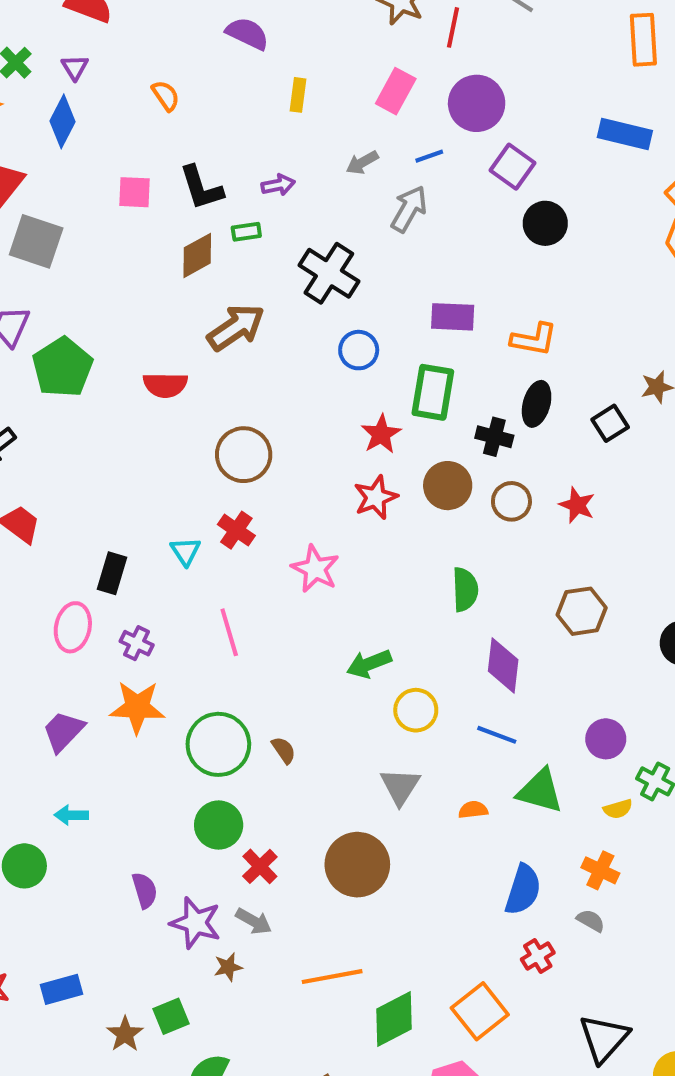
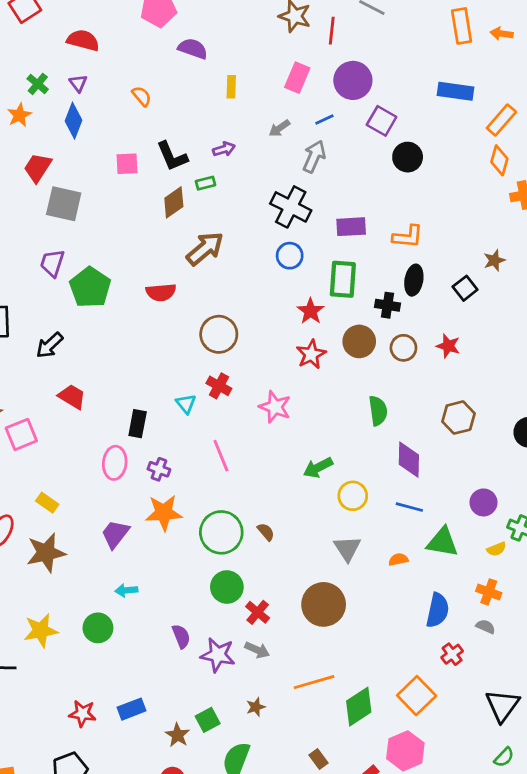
black cross: (329, 273) -> (291, 207), moved
brown star: (228, 967) -> (256, 707), moved

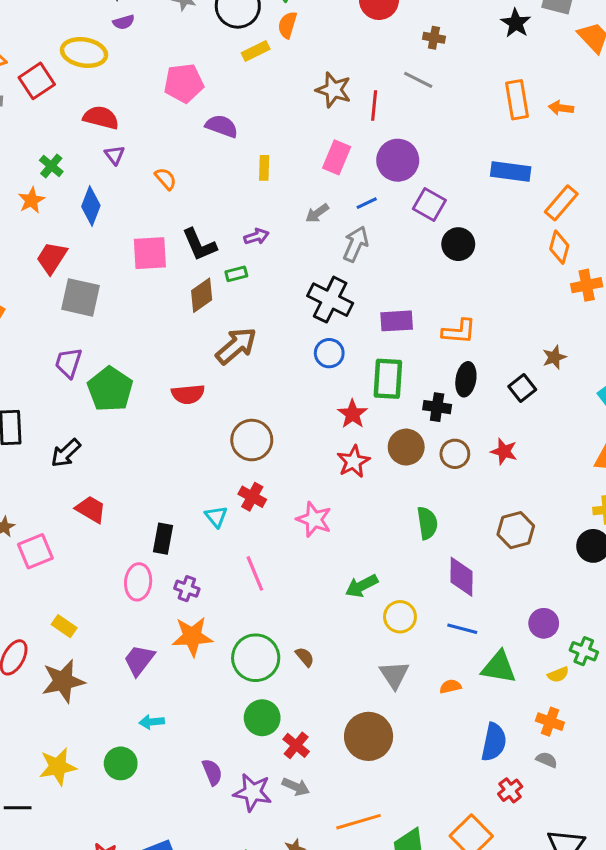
purple triangle: (78, 83) -> (115, 155), moved
pink square: (127, 164) -> (150, 253), size x1.4

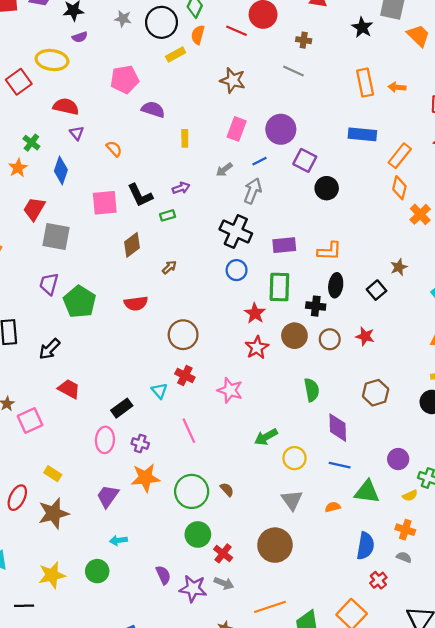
red line: (374, 105) -> (236, 31), moved, turned -70
orange cross: (587, 285) -> (420, 214), turned -30
brown diamond: (202, 295) -> (132, 245), moved
brown arrow: (236, 346) -> (169, 267), size x0.5
black rectangle: (163, 539) -> (122, 408), turned 45

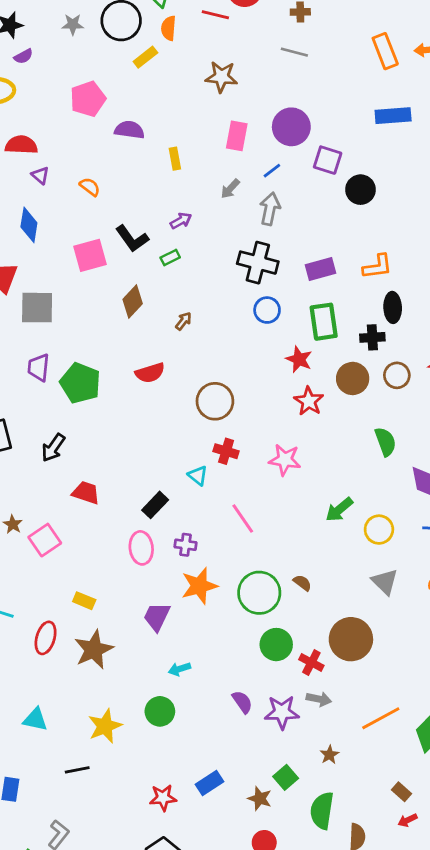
brown circle: (275, 545) -> (351, 639), moved

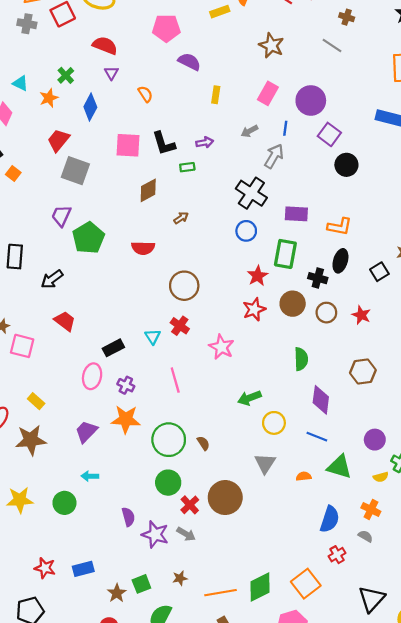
blue line: (272, 171) -> (285, 128), turned -64
pink square: (45, 540) -> (22, 346), turned 30
orange line: (381, 718) -> (220, 593), moved

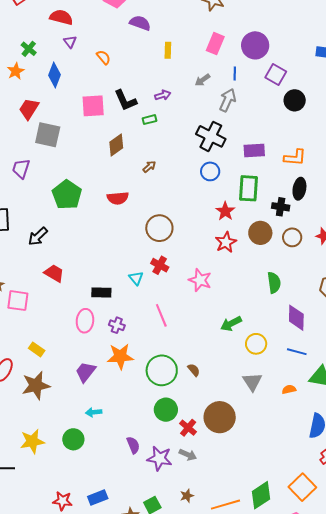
purple trapezoid: (61, 216) -> (21, 169), moved
black rectangle: (113, 348) -> (101, 292), turned 36

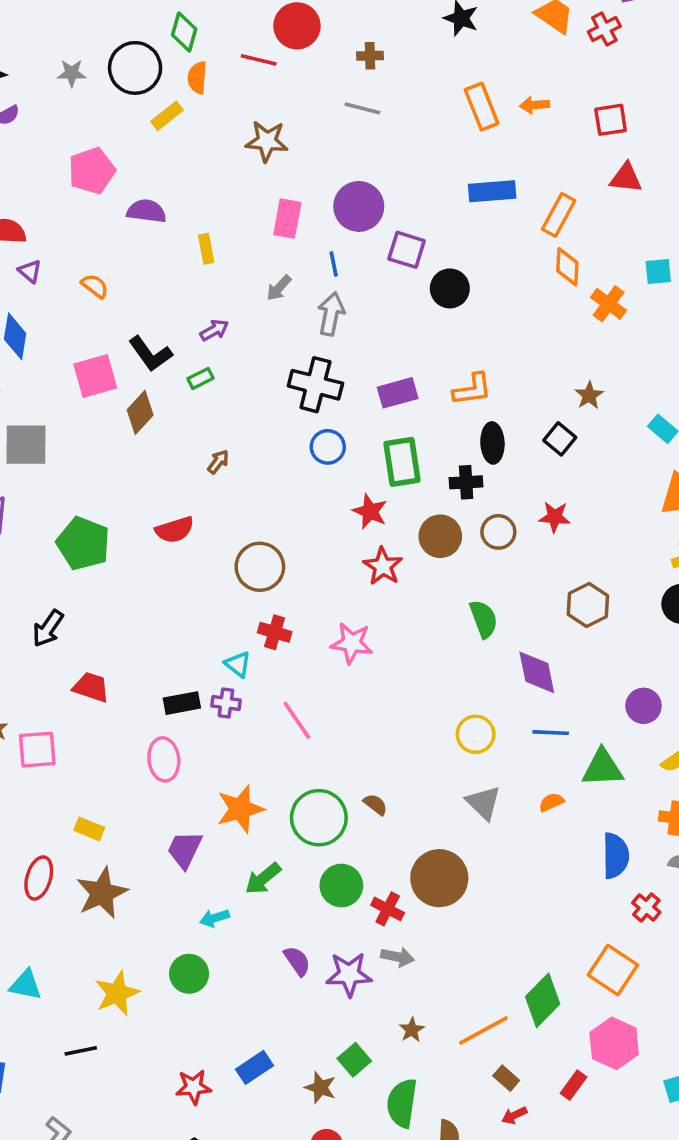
brown diamond: (116, 145) -> (140, 412), moved
green arrow: (231, 324) -> (263, 879), moved
purple cross: (117, 325) -> (226, 703), moved

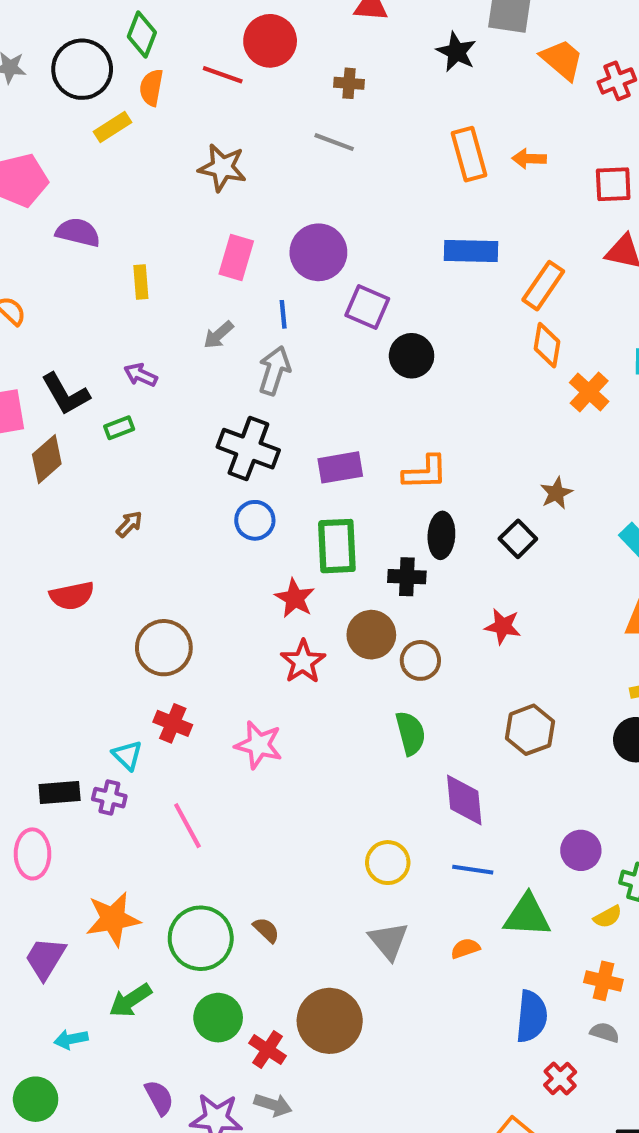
purple arrow: (214, 330) -> (141, 375), turned -132
brown circle: (498, 532) -> (420, 660), moved

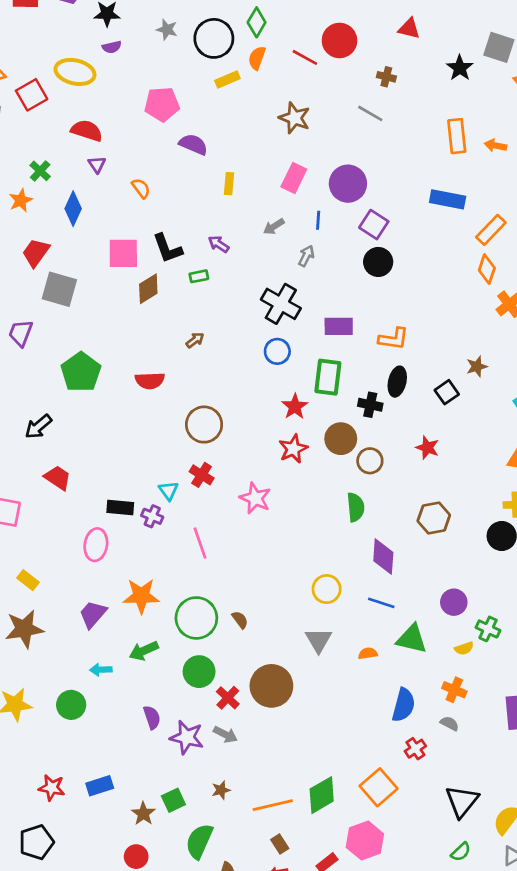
black circle: (412, 356) -> (378, 262), moved
gray arrow: (274, 371) -> (306, 256), size x0.7

